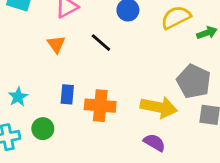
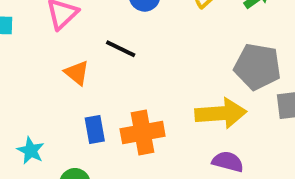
orange triangle: (56, 44) -> (77, 73), moved

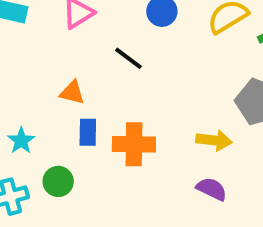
orange triangle: (77, 73) -> (72, 93), moved, turned -36
yellow arrow: (221, 113) -> (214, 140), size x0.7

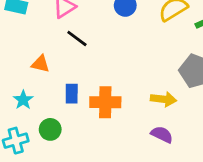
black line: (128, 58) -> (77, 39), moved
orange triangle: (72, 93) -> (40, 64), moved

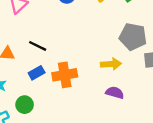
black line: (77, 39) -> (38, 46), moved
blue rectangle: (72, 94) -> (37, 73), turned 70

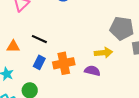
blue rectangle: (37, 73) -> (39, 62), turned -32
purple semicircle: (115, 93) -> (92, 71), moved

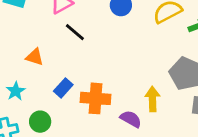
black line: (39, 39) -> (75, 32), moved
yellow arrow: (103, 53) -> (152, 99), turned -102

